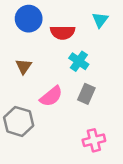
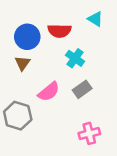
blue circle: (29, 19) -> (27, 37), moved
cyan triangle: (100, 20) -> (95, 19), turned -35
gray rectangle: (86, 94) -> (82, 89), turned 30

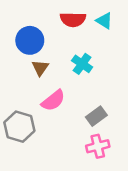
red semicircle: (59, 31) -> (73, 19), moved
brown triangle: (22, 63) -> (40, 68), moved
gray rectangle: (82, 89) -> (96, 116), moved

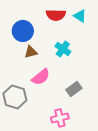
brown triangle: (40, 68) -> (31, 52), turned 40
pink cross: (98, 146) -> (60, 118), moved

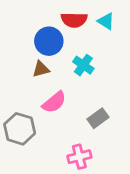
blue circle: (23, 31) -> (49, 41), moved

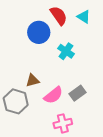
red semicircle: (74, 20) -> (59, 16), turned -126
brown triangle: (41, 69) -> (32, 81), moved
pink semicircle: (54, 102) -> (53, 95), moved

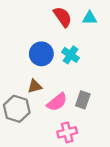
cyan triangle: (84, 17) -> (90, 18), turned -32
blue circle: (39, 32) -> (41, 54), moved
gray rectangle: (77, 93) -> (83, 100), turned -35

